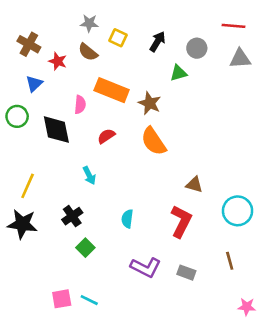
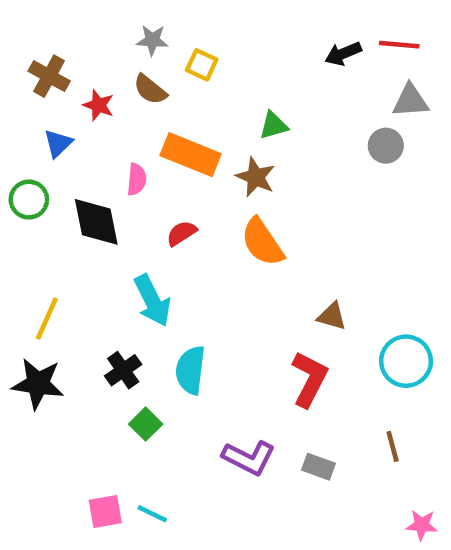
black arrow: (157, 42) -> (343, 54), moved, turned -144
gray circle: (197, 48) -> (386, 146), moved
green triangle: (178, 73) -> (274, 125), moved
cyan arrow: (89, 175) -> (152, 301), size x1.6
cyan semicircle: (127, 219) -> (191, 370), moved, size x1.5

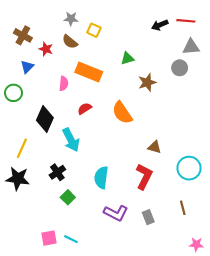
brown star: (256, 177) -> (147, 82), moved, turned 30
black diamond: (96, 222) -> (45, 119), moved, turned 35
cyan semicircle: (191, 370) -> (101, 177), moved
gray rectangle: (318, 467) -> (148, 217), turned 48

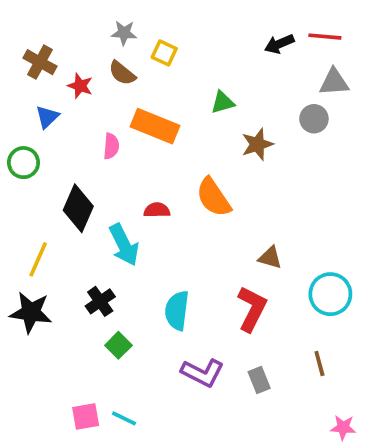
red semicircle: (85, 109) -> (157, 210), moved, turned 32

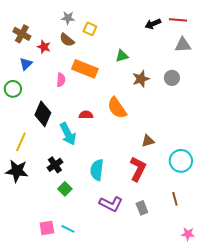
gray circle: (314, 119) -> (172, 78), moved
brown triangle: (270, 258) -> (148, 141), turned -32

